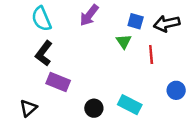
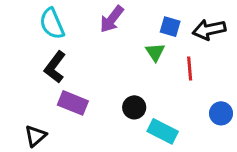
black circle: (94, 108) -> (134, 107), moved

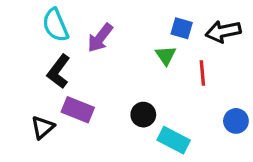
purple arrow: (112, 19) -> (100, 38), moved
black triangle: (35, 136) -> (43, 127), moved

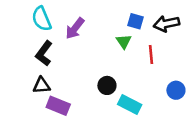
purple rectangle: (78, 110) -> (58, 106), moved
black triangle: (43, 127) -> (42, 85), moved, turned 36

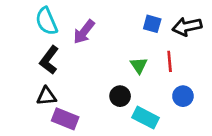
green triangle: (124, 41) -> (139, 65), moved
blue circle: (176, 90) -> (183, 96), moved

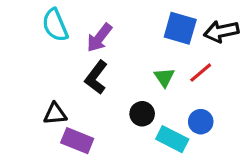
blue square: (152, 24) -> (180, 28), size x1.5
black L-shape: (49, 60) -> (96, 77), moved
red line: (170, 61) -> (201, 73), turned 55
blue circle: (183, 96) -> (201, 122), moved

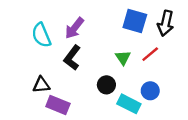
cyan semicircle: (55, 25) -> (41, 35), moved
black arrow: (221, 31) -> (166, 23), turned -65

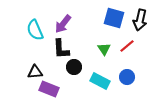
black L-shape: (72, 58) -> (61, 49), turned -40
black circle: (106, 85) -> (74, 67), moved
cyan rectangle: (129, 104) -> (100, 81), moved

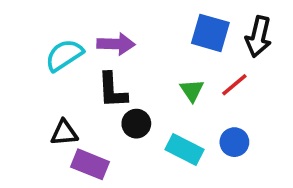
purple arrow: (63, 24) -> (116, 44), turned -126
cyan semicircle: (35, 30) -> (64, 55), turned 80

